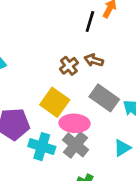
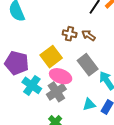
brown cross: (69, 66) -> (70, 34), turned 32

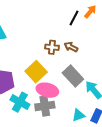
gray cross: (56, 92) -> (45, 106), turned 30

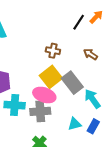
brown arrow: (71, 47) -> (91, 54), moved
yellow square: (36, 72) -> (51, 77), moved
cyan cross: (20, 102) -> (15, 105), turned -30

